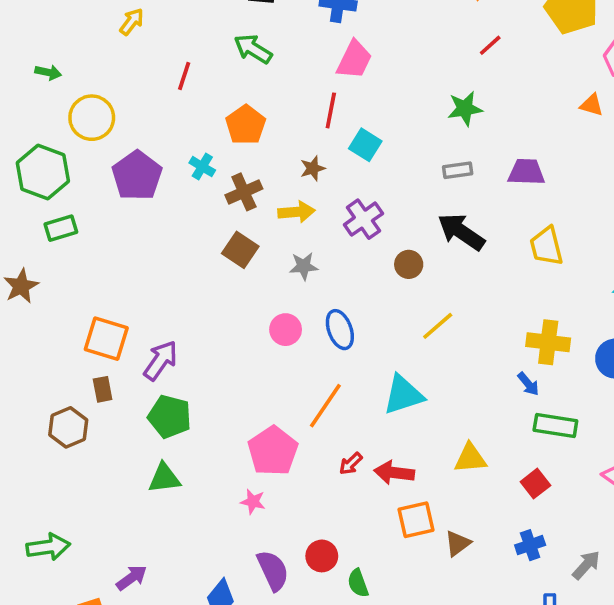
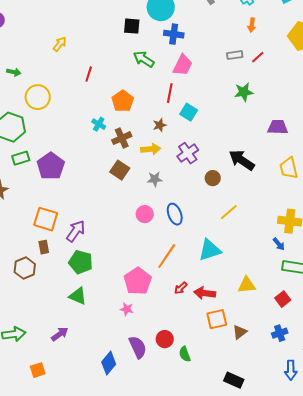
green arrow: (253, 49) -> (144, 59), moved
gray rectangle: (458, 170) -> (235, 55), moved
purple pentagon: (137, 176) -> (51, 166), moved
green triangle: (164, 478) -> (78, 296), turned 30
purple arrow: (132, 578) -> (60, 334), moved

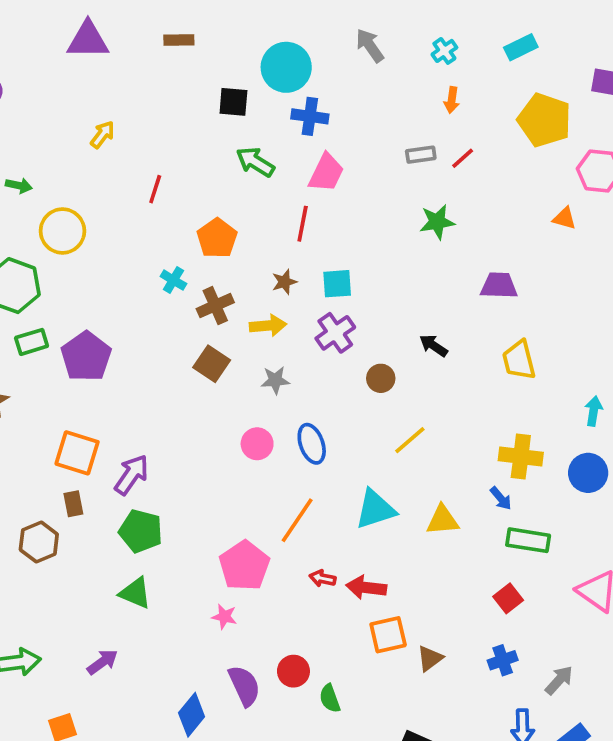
cyan square: (189, 112) -> (337, 284), moved, turned -36
black arrow: (242, 160) -> (434, 346), size x0.6
yellow triangle: (247, 285) -> (443, 520), moved
red arrow: (181, 288) -> (323, 578), turned 56

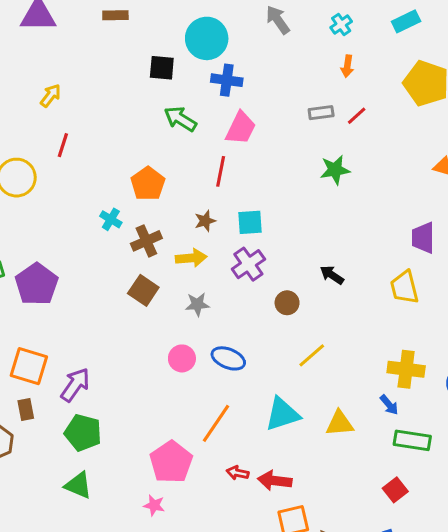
red line: (155, 189) -> (63, 145), moved
purple trapezoid: (499, 286) -> (423, 238), moved, turned -92
blue ellipse: (312, 444) -> (228, 358), turned -48

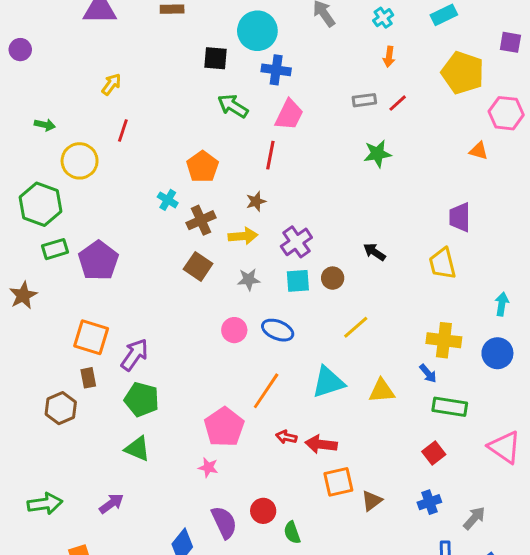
cyan square: (250, 222) -> (298, 281), moved

